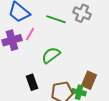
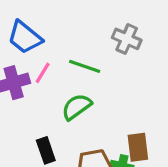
green line: (56, 19) -> (85, 66), moved
brown rectangle: (89, 80) -> (138, 147), turned -30

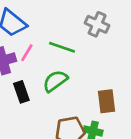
brown rectangle: (138, 147) -> (107, 101), moved
black rectangle: (46, 150) -> (21, 92), moved

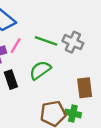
gray cross: (97, 24) -> (73, 42), moved

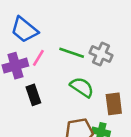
green semicircle: (40, 70) -> (82, 87), moved, turned 70

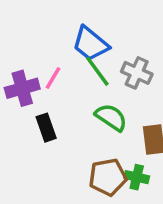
blue trapezoid: (24, 30) -> (91, 44), moved
green line: (72, 53) -> (97, 71), turned 35

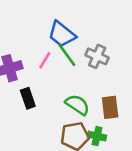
pink line: (53, 78) -> (45, 60), moved
green semicircle: (111, 117) -> (77, 105), moved

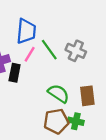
blue trapezoid: (62, 34) -> (26, 31), moved, turned -124
black rectangle: (28, 98) -> (15, 73), moved, turned 30

